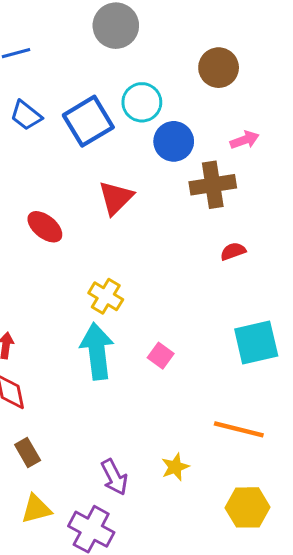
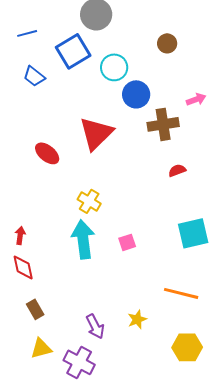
brown circle: (219, 68) -> (167, 43), size x0.7
blue square: (88, 121) -> (73, 51), moved
pink arrow: (245, 140) -> (196, 99), moved
red triangle: (116, 198) -> (96, 133), size x1.4
pink square: (161, 356) -> (127, 242), turned 36

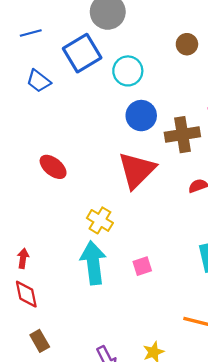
blue circle: (136, 94) -> (141, 116), moved
red triangle: (96, 133) -> (137, 170), moved

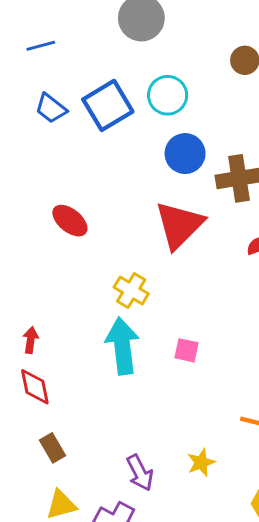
blue square: (82, 53) -> (108, 105), moved
pink square: (142, 266) -> (187, 350), turned 30

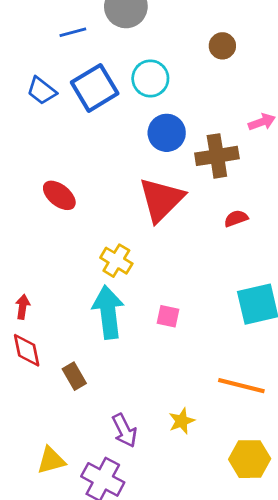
blue line: (41, 46) -> (73, 32), moved
brown rectangle: (52, 448) -> (74, 376), moved

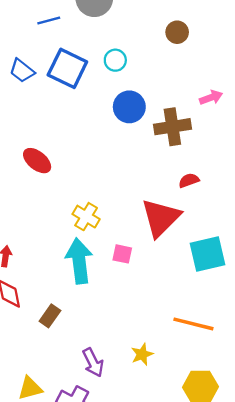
cyan circle: (150, 78) -> (115, 60), size x0.7
blue square: (95, 88) -> (67, 68), turned -33
red triangle: (161, 199) -> (161, 218), moved
pink square: (168, 316) -> (122, 254), moved
brown rectangle: (74, 376) -> (50, 316), turned 65

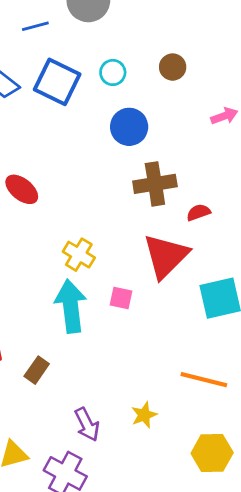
brown circle: (177, 32) -> (173, 67), moved
brown cross: (172, 127) -> (155, 184), moved

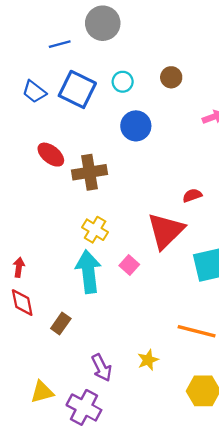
brown cross: (155, 184) -> (89, 172), moved
red ellipse: (22, 189) -> (51, 155), moved
pink square: (121, 298) -> (129, 265), turned 30

